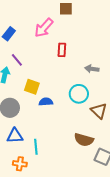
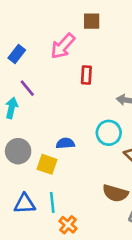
yellow square: (32, 87) -> (47, 164), moved
blue triangle: (15, 136) -> (25, 204), moved
orange cross: (20, 164) -> (68, 225), moved, turned 32

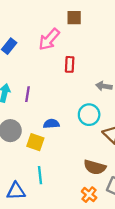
purple line: (27, 88) -> (27, 94), moved, turned 49
blue triangle: (25, 204) -> (16, 191), moved
orange cross: (68, 225) -> (89, 195), moved

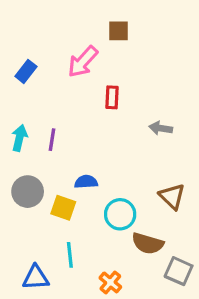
cyan circle: (89, 115) -> (120, 214), moved
orange cross: (89, 195) -> (110, 282), moved

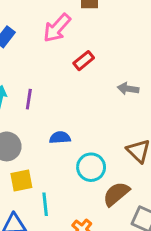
red rectangle: (112, 97) -> (84, 61), turned 48
yellow square: (63, 208) -> (21, 181), moved, turned -30
brown semicircle: (148, 243) -> (116, 194), turned 124

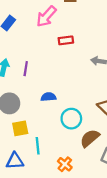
red rectangle: (84, 61) -> (66, 40), turned 32

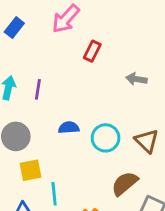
red rectangle: (66, 40) -> (92, 51), turned -56
cyan circle: (71, 119) -> (106, 138), moved

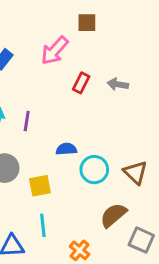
gray arrow: (136, 79) -> (118, 84), moved
blue semicircle: (69, 128) -> (66, 149), moved
yellow square: (31, 170) -> (40, 186), moved

